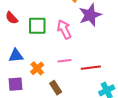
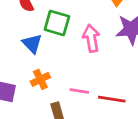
blue triangle: (16, 56) -> (32, 44), moved, turned 35
pink line: (64, 61) -> (79, 91), moved

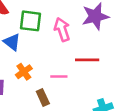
red line: (112, 99) -> (87, 60), moved

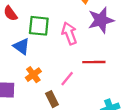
pink line: (59, 76) -> (67, 79), turned -49

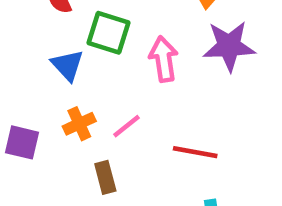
red line: (94, 62) -> (195, 152), moved
pink line: (67, 79) -> (126, 126), moved

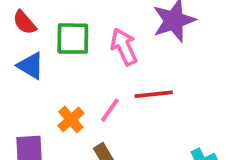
blue triangle: (67, 65) -> (31, 66), moved
red line: (195, 152) -> (154, 94), moved

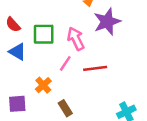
pink line: (110, 110) -> (65, 63), moved

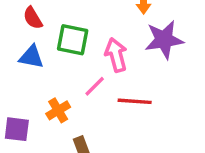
blue triangle: (17, 52) -> (31, 57), turned -30

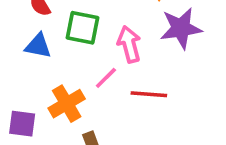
orange cross: (58, 110) -> (67, 104), size x1.4

